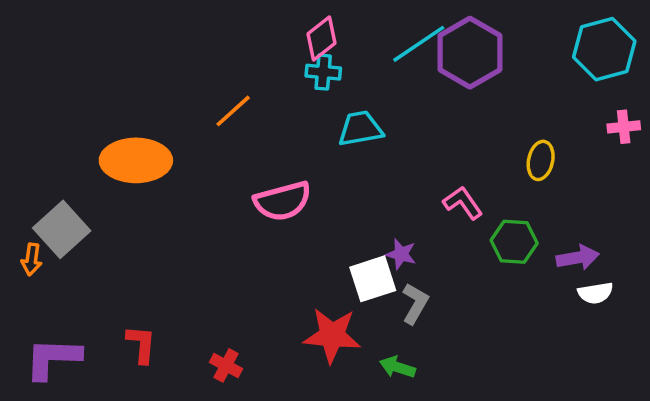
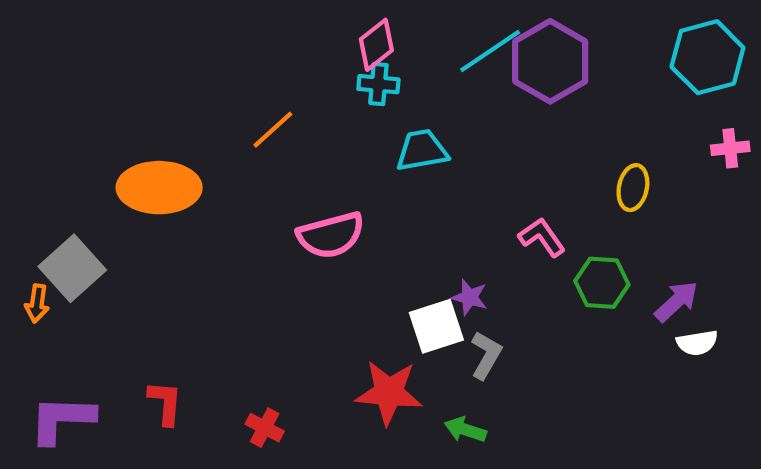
purple arrow: (578, 258) -> (676, 301), turned -33

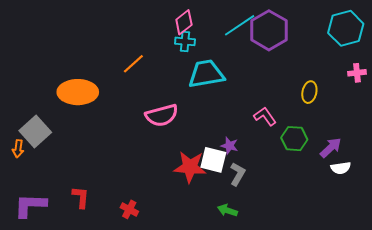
cyan trapezoid: (422, 150) -> (206, 74), size x1.4
white square: (436, 326) -> (213, 160), turned 32
red star: (389, 392) -> (190, 167), moved

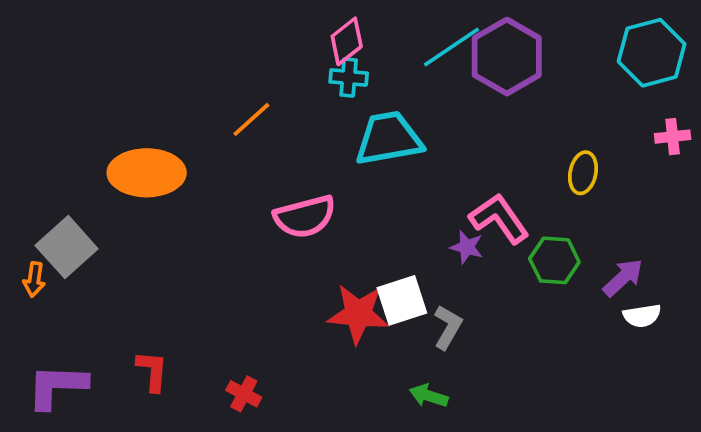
pink L-shape: (265, 116) -> (499, 219), size x1.4
purple star: (229, 146) -> (467, 247), moved
white square: (213, 160) -> (402, 300), turned -32

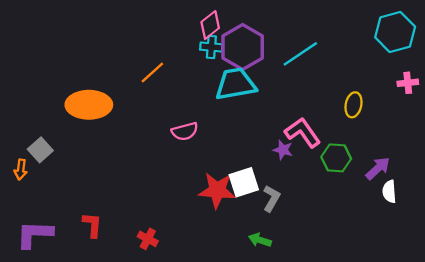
cyan line: (451, 47) -> (300, 54), moved
purple hexagon: (507, 57) -> (243, 47), moved
pink semicircle: (305, 217) -> (185, 131), size x0.7
gray square: (67, 247) -> (40, 150), size x0.7
white semicircle: (642, 316) -> (389, 191), turned 95

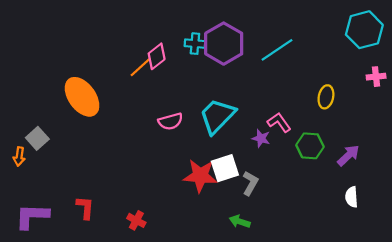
pink diamond: (210, 25) -> (157, 56), moved
cyan trapezoid: (236, 84) -> (217, 116), moved, turned -36
orange ellipse: (89, 105) -> (82, 97), turned 54
pink L-shape: (303, 133) -> (279, 122), size x0.7
white semicircle: (389, 191) -> (352, 197), moved

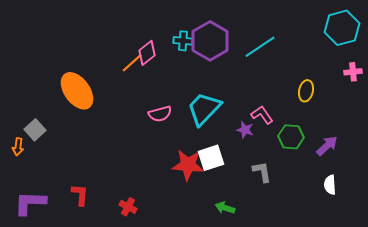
gray L-shape: (250, 183) -> (262, 172), moved, turned -40

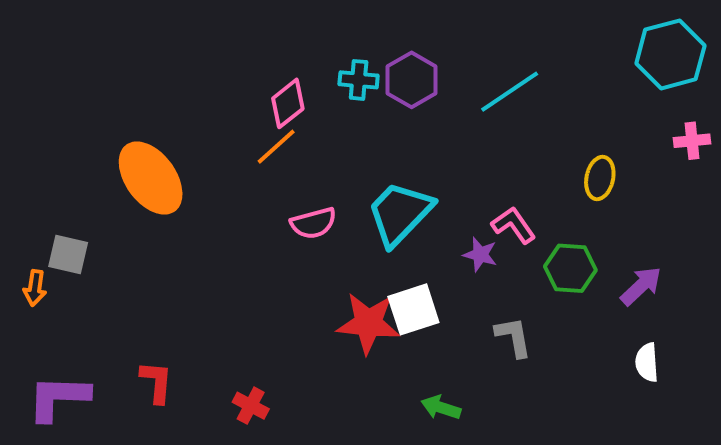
purple hexagon: (210, 41) -> (412, 80), size x0.7
orange line: (132, 63) -> (276, 147), moved
gray square: (35, 130) -> (68, 255), turned -35

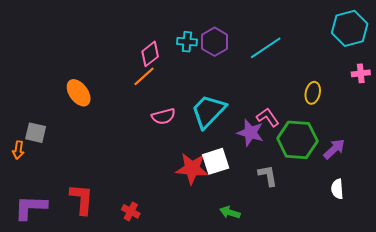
orange ellipse: (151, 178) -> (79, 93), size x0.7
purple star: (480, 255) -> (250, 133), size x1.5
green hexagon: (570, 268) -> (297, 140), size x1.5
red L-shape: (156, 382) -> (82, 199), size x1.4

